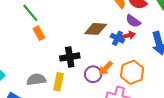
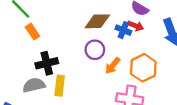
red arrow: (128, 35) -> (135, 26), turned 40
black cross: (70, 57) -> (47, 63), moved
purple circle: (93, 74) -> (95, 50), moved

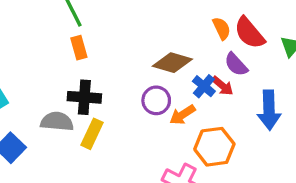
orange arrow: (113, 66) -> (183, 115), moved

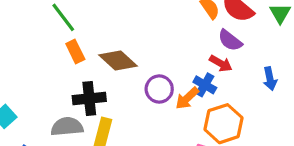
brown diamond: (172, 63) -> (118, 60), moved, turned 36
blue cross: (204, 86) -> (205, 85), moved
blue arrow: (269, 110) -> (270, 79), size x0.6

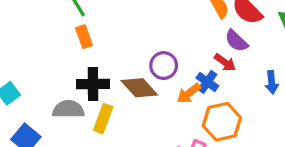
brown diamond: (118, 60) -> (139, 88), moved
purple circle: (159, 89) -> (164, 66), moved

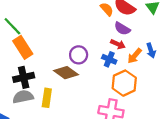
orange rectangle: (84, 37) -> (23, 47), size x1.5
black cross: (93, 84) -> (24, 77), moved
orange arrow: (189, 93) -> (135, 56), moved

